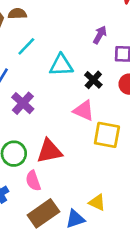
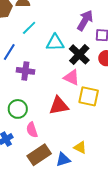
purple arrow: (100, 35) -> (85, 20), size x1.5
black cross: (93, 80) -> (79, 54), size x1.5
purple cross: (23, 103) -> (25, 71), turned -36
red triangle: (49, 151) -> (59, 106), moved

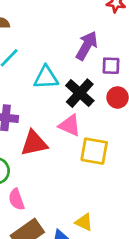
red triangle: (59, 106) -> (34, 143), moved

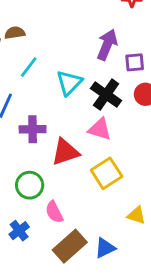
cyan triangle: (46, 77) -> (69, 83), turned -36
yellow square: (94, 151) -> (107, 173), moved, turned -36
yellow triangle: (84, 222) -> (136, 215), moved

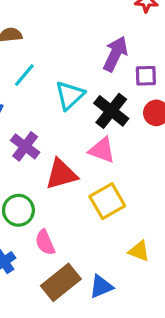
purple cross: (33, 129) -> (25, 146), turned 35

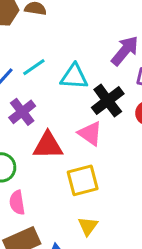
cyan line: (24, 75) -> (34, 67), moved
cyan triangle: (70, 95) -> (74, 77), turned 32
yellow triangle: (139, 251) -> (88, 226), moved, turned 30

